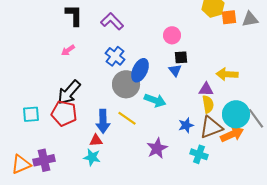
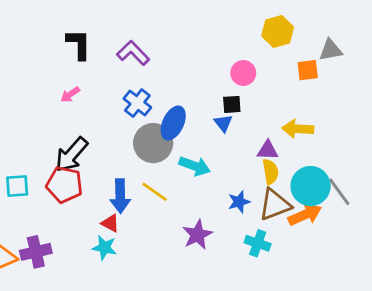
orange square: (229, 17) -> (308, 70), moved
pink circle: (172, 35) -> (243, 73), moved
red triangle: (96, 140) -> (110, 223), turned 32

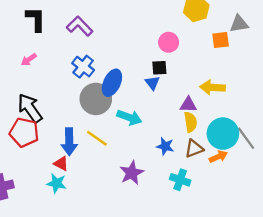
black arrow: (72, 155) -> (30, 108), turned 104
blue star: (239, 202) -> (165, 146), turned 30
brown triangle: (275, 205) -> (194, 149), size x0.7
orange arrow: (305, 215) -> (218, 157), size x0.7

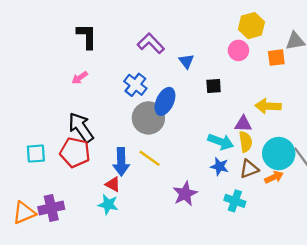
purple L-shape: (80, 26) -> (151, 43), moved
pink circle: (169, 42) -> (238, 50), moved
blue triangle: (152, 83) -> (186, 61), moved
cyan arrow: (129, 117) -> (221, 142), moved

